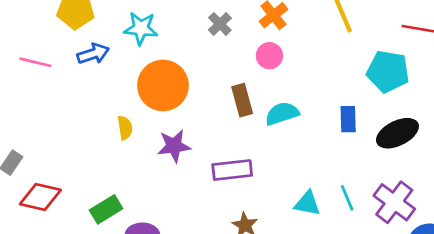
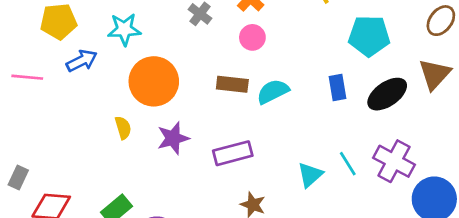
brown rectangle: (242, 100) -> (232, 84), turned -60
cyan triangle: (307, 203) -> (310, 175), turned -44

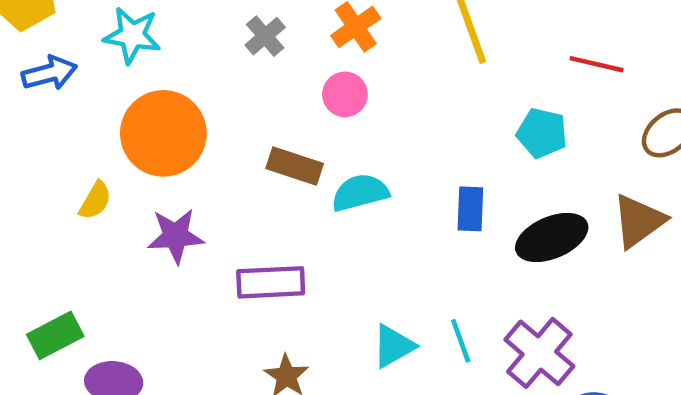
cyan pentagon: (369, 36) -> (542, 133), size x0.7
yellow semicircle: (123, 128) -> (95, 200), turned 35

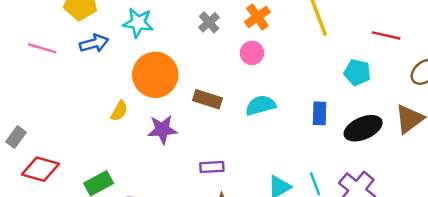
brown rectangle: (295, 166) -> (207, 99), moved
purple rectangle: (271, 282) -> (212, 167), moved, size x0.7

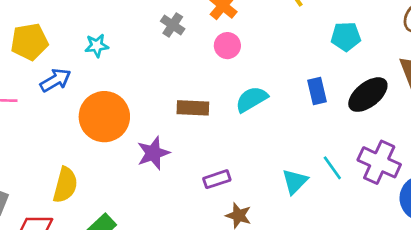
cyan star: (138, 23) -> (97, 46), size x0.7
orange circle: (155, 75) -> (104, 117), moved
yellow semicircle: (119, 111) -> (65, 185), moved, size x1.5

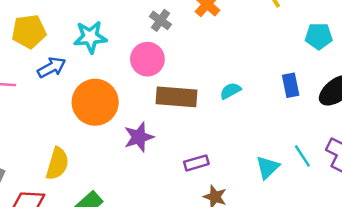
cyan star: (97, 46) -> (90, 37), size x1.5
pink circle: (227, 46) -> (147, 59), moved, size x1.4
cyan semicircle: (252, 99) -> (230, 91), size x0.7
brown rectangle: (193, 108) -> (176, 97), size x1.4

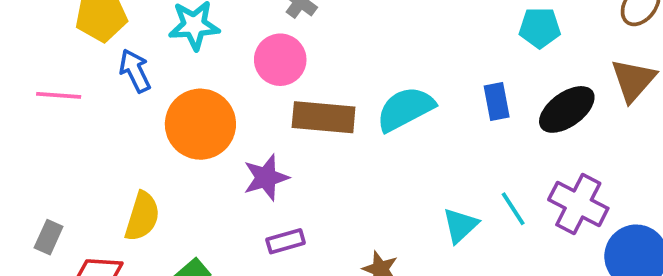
blue arrow: (52, 67) -> (135, 71), turned -88
cyan semicircle: (230, 91) -> (405, 109), size x1.8
purple rectangle: (196, 163) -> (286, 241), moved

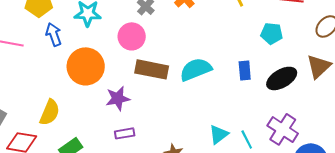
cyan line: (513, 209) -> (247, 139), moved

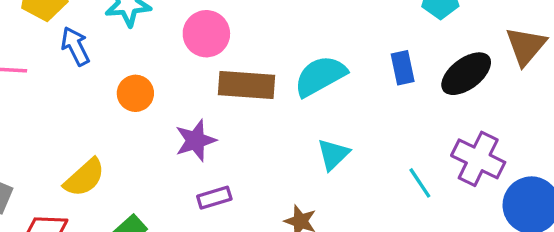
orange circle: (86, 66) -> (135, 93), size x0.6
yellow semicircle: (50, 112) -> (84, 178), turned 32
cyan triangle: (219, 134) -> (333, 154), moved

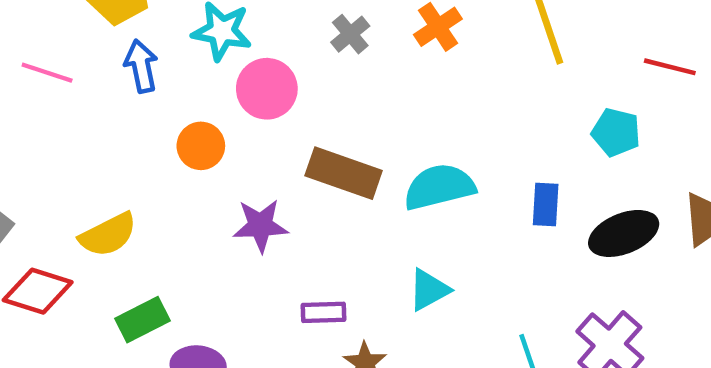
pink circle: (206, 34) -> (267, 89), moved
purple rectangle: (214, 198) -> (323, 312), moved

